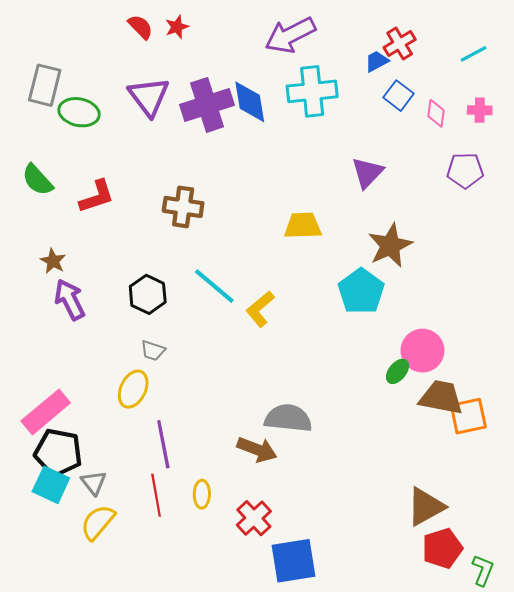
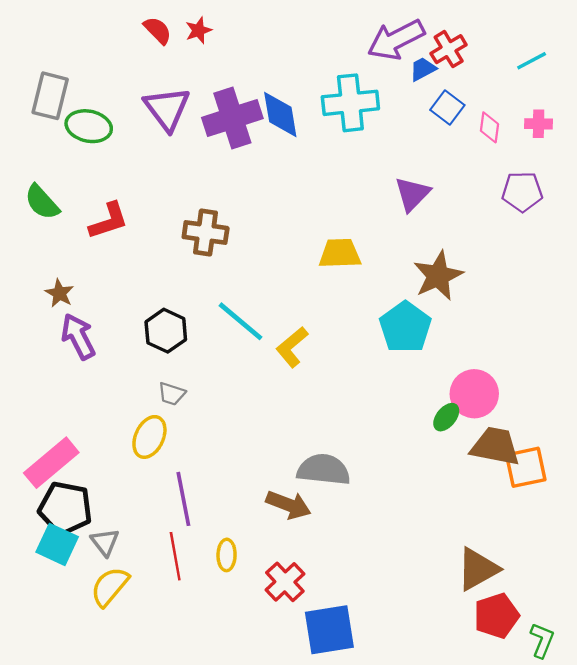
purple arrow: (290, 35) -> (396, 40), moved

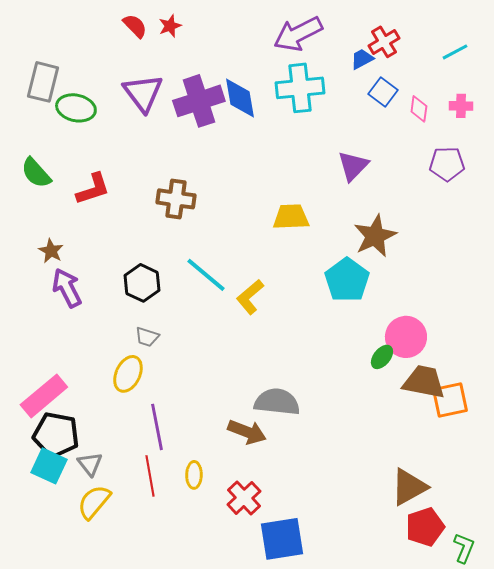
purple arrow: (396, 40) -> (298, 34), moved

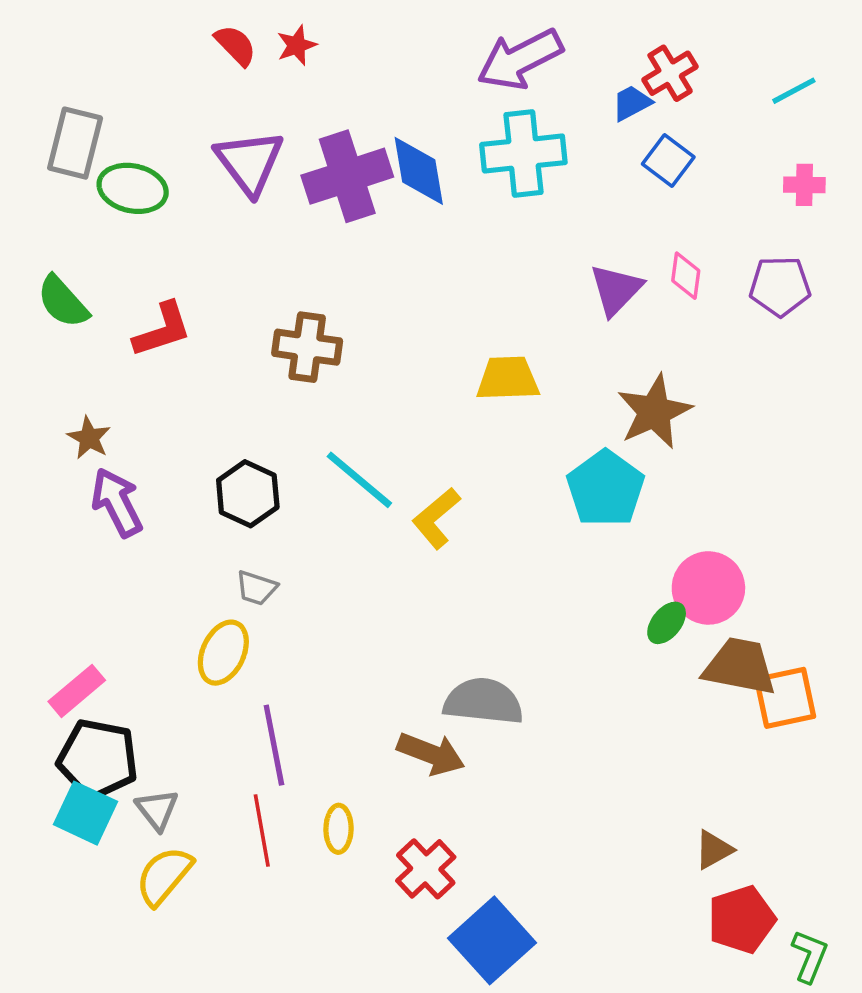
pink diamond: (419, 109) -> (686, 276), moved
pink rectangle: (44, 396) -> (77, 691), size x0.7
brown triangle: (409, 487) -> (714, 850), size x0.6
blue square: (282, 539) -> (492, 940), turned -33

